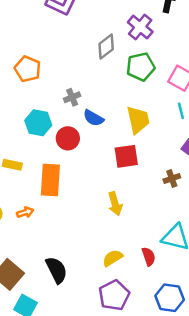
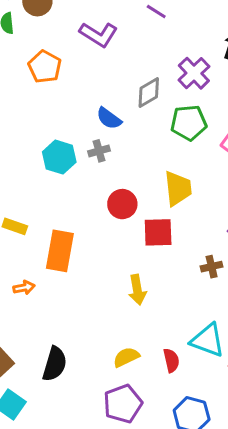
orange pentagon: (28, 69) -> (45, 67), moved
blue semicircle: (93, 118) -> (109, 118), moved
cyan hexagon: (38, 123) -> (59, 157), moved
red circle: (68, 138) -> (122, 204), moved
black semicircle: (56, 270) -> (55, 364), turned 36

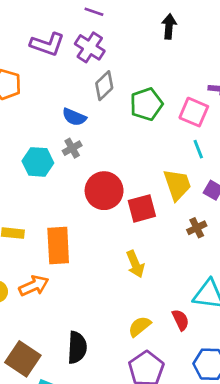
purple cross: (194, 73) -> (90, 47), moved
yellow trapezoid: (178, 188) -> (177, 185), moved
red circle: (122, 204) -> (104, 191), size x1.4
orange arrow: (24, 288) -> (34, 286), size x1.5

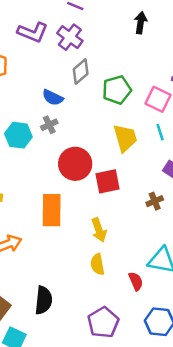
yellow trapezoid: (177, 185) -> (125, 138), moved
orange rectangle: (58, 245) -> (52, 210), moved
yellow semicircle: (140, 326) -> (97, 264), moved, turned -65

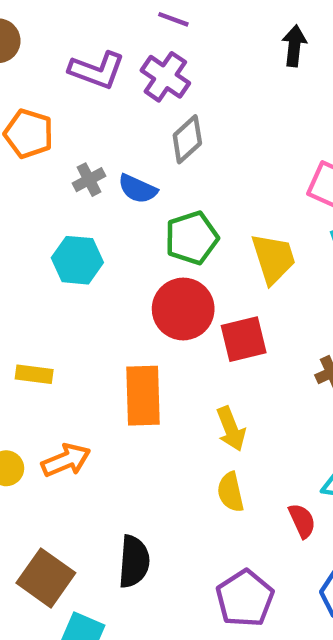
green pentagon: (117, 90) -> (192, 238), moved
gray cross: (49, 125) -> (89, 180), moved

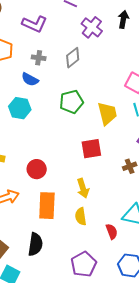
purple cross: (165, 77) -> (92, 27), moved
gray cross: (89, 180) -> (39, 58), moved, turned 32
blue semicircle: (138, 189) -> (30, 79), moved
red circle: (183, 309) -> (37, 169), moved, size x0.7
orange rectangle: (143, 396) -> (47, 206), moved

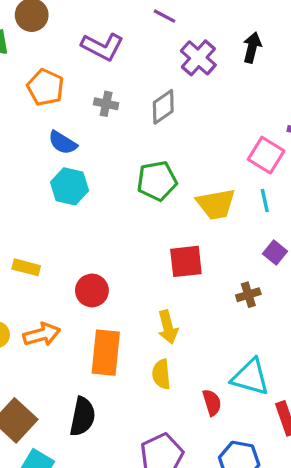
blue semicircle: (30, 79) -> (63, 143), moved
yellow trapezoid: (107, 114) -> (216, 204), turned 90

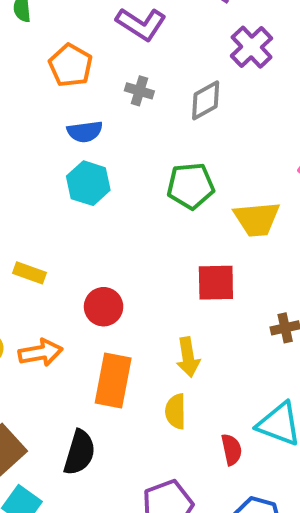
blue semicircle: (63, 143) -> (85, 132), turned -44

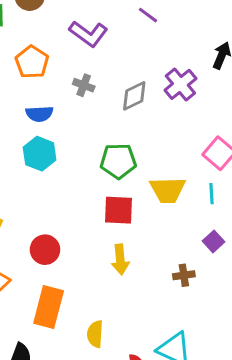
purple cross: (252, 47) -> (180, 84), moved
red square: (216, 283) -> (118, 210), moved
yellow arrow: (188, 357) -> (120, 259), moved

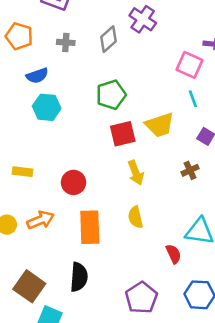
yellow trapezoid: (168, 190) -> (160, 125), moved
yellow semicircle: (95, 334) -> (135, 217), moved

